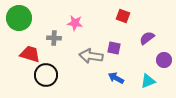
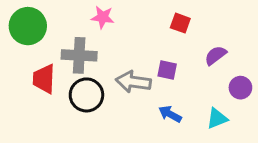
pink star: (75, 23) -> (103, 17), moved
gray cross: (54, 38) -> (79, 55), size x1.6
red trapezoid: (30, 54) -> (44, 79), turned -105
black circle: (46, 75) -> (86, 95), moved

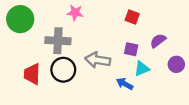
purple square: (167, 70) -> (131, 49), moved
red trapezoid: (44, 79) -> (32, 74), moved
cyan triangle: (217, 118) -> (142, 69), moved

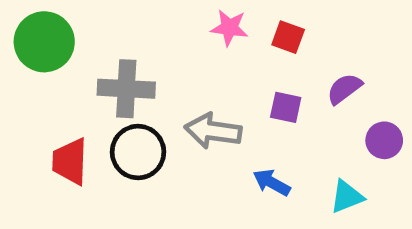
pink star: (75, 13) -> (229, 28), moved
cyan triangle: (142, 69) -> (347, 197), moved

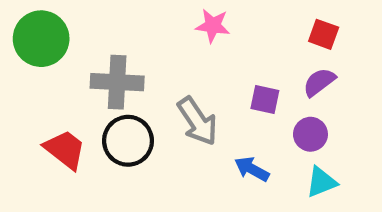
red square: (288, 37) -> (324, 34), moved
gray arrow: (213, 131) -> (198, 121), turned -132
purple circle: (384, 140) -> (310, 134), moved
red trapezoid: (70, 161) -> (65, 149), turned 126

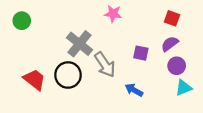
green circle: (41, 39) -> (22, 21), size x0.6
gray cross: (117, 82) -> (80, 44), moved, turned 36
purple circle: (310, 134) -> (177, 66), moved
cyan triangle: (321, 182) -> (184, 88), moved

